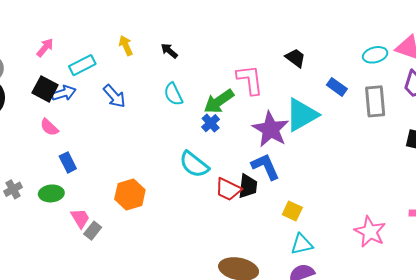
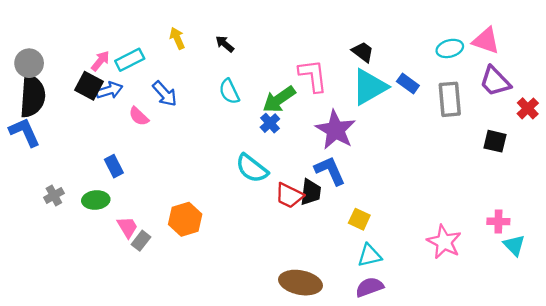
pink arrow: (45, 48) -> (100, 61), moved
cyan triangle: (302, 115) -> (369, 87), moved
pink semicircle: (49, 127) -> (139, 116), moved
orange hexagon: (130, 194) -> (185, 219), moved

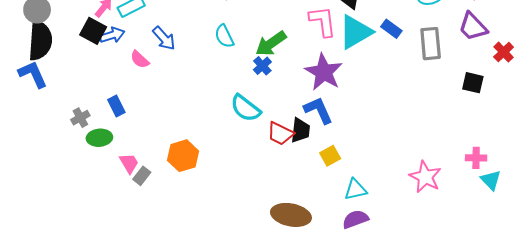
pink L-shape: (313, 76) -> (323, 21), moved
gray cross: (54, 195) -> (80, 118), moved
yellow square: (359, 219) -> (330, 156), moved, turned 36

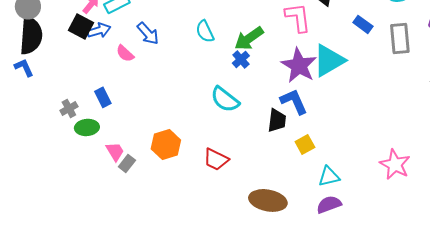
cyan triangle: (355, 32) -> (329, 60), moved
blue L-shape: (33, 74) -> (24, 67), size x0.7
red trapezoid: (280, 134) -> (216, 159), moved

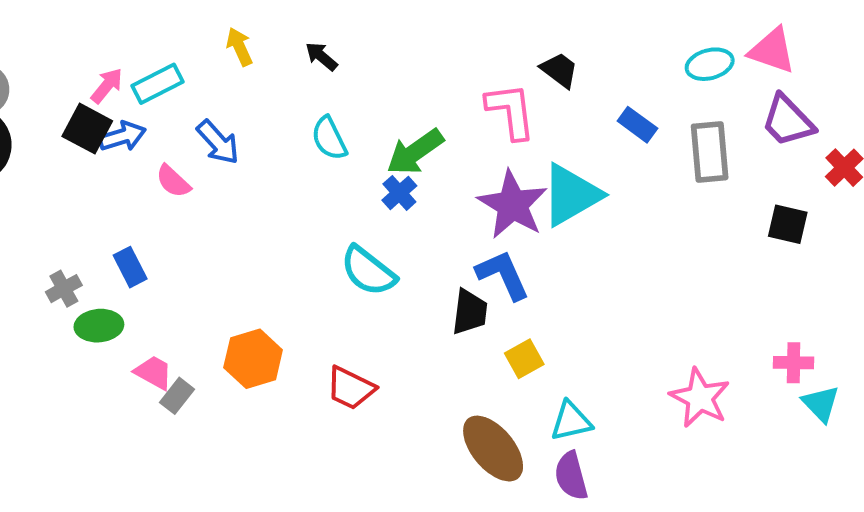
pink trapezoid: (115, 151) -> (154, 372), turned -30
brown ellipse: (268, 200) -> (493, 449), moved, turned 39
purple semicircle: (329, 204) -> (571, 476), turned -85

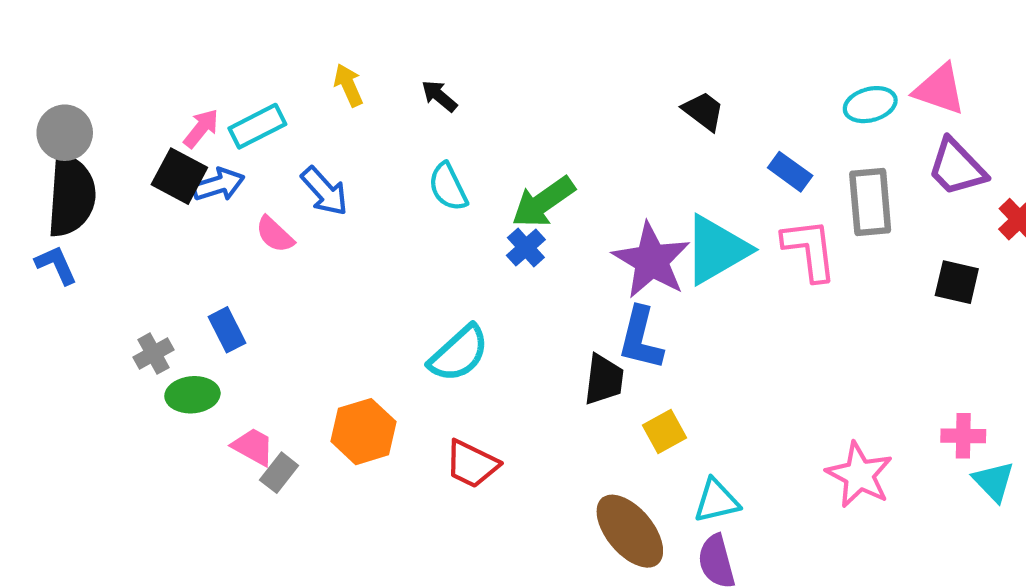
pink L-shape: (511, 111) -> (810, 250), moved
cyan semicircle: (368, 271) -> (459, 354), moved, turned -80
blue L-shape: (503, 275) -> (641, 338), turned -142

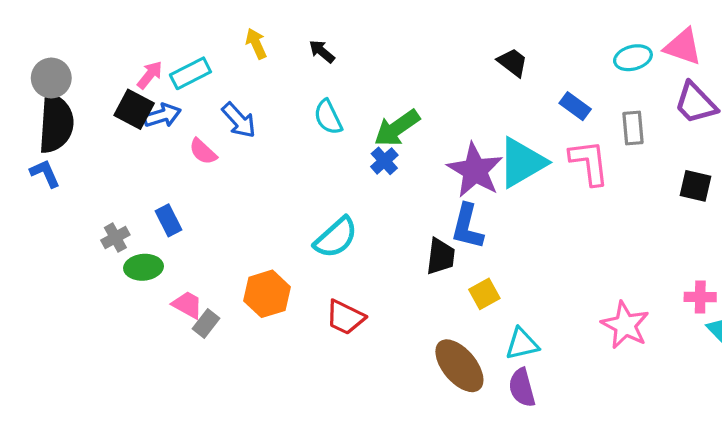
gray rectangle: (870, 202) -> (633, 128), size x0.7

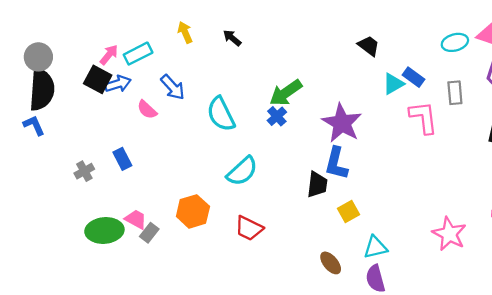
cyan semicircle: (328, 117) -> (221, 114), moved, size x1.4
cyan triangle: (522, 162) -> (393, 84), moved, size x0.6
green ellipse: (144, 267) -> (104, 230), moved, size x1.4
brown ellipse: (459, 366) -> (331, 263), size x0.6

